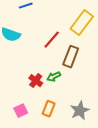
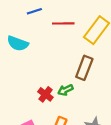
red line: (52, 40) -> (63, 23), moved, turned 48

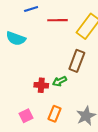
red cross: (45, 94) -> (41, 85), turned -32

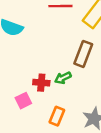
pink square: (26, 116) -> (23, 101), moved

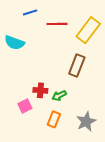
green arrow: (63, 78) -> (59, 96), moved

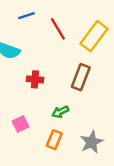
red line: (57, 24) -> (58, 29), turned 60
red cross: (40, 90) -> (35, 79), moved

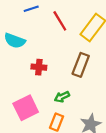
pink square: (21, 124) -> (26, 108), size x1.6

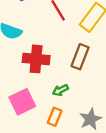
red cross: (39, 67) -> (36, 59), size x1.6

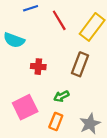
red cross: (36, 59) -> (38, 67), size x0.6

